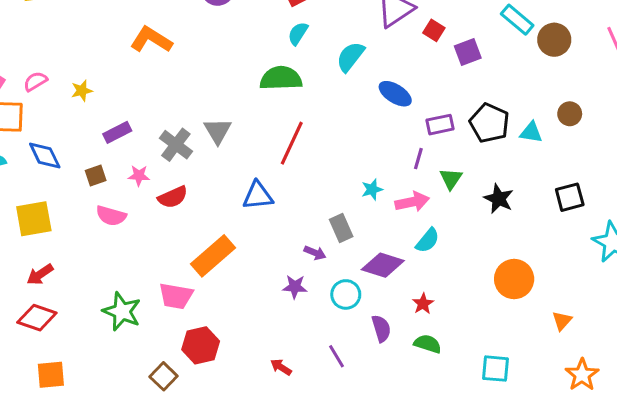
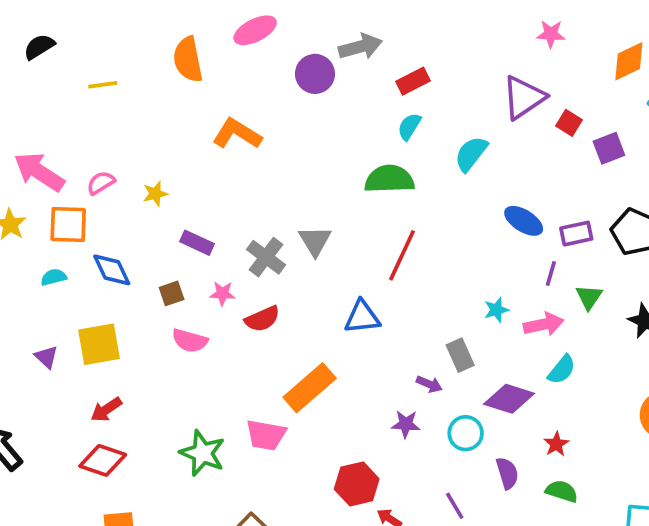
blue ellipse: (395, 94) -> (524, 221), moved
purple rectangle: (117, 132) -> (197, 243), turned 52
red hexagon: (201, 345) -> (357, 484), moved

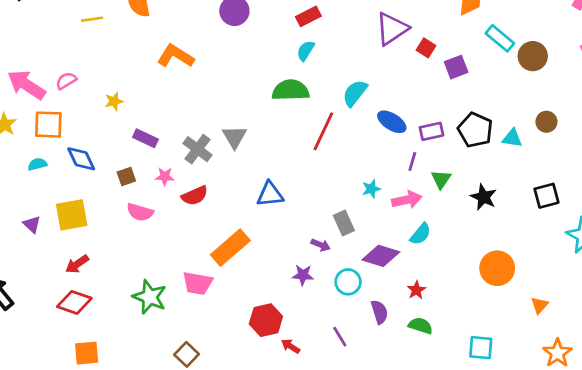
yellow line: (103, 85) -> (92, 19), moved
cyan semicircle: (471, 154) -> (355, 93), moved
pink semicircle: (101, 183) -> (66, 81), moved
red line: (402, 255) -> (323, 131), moved

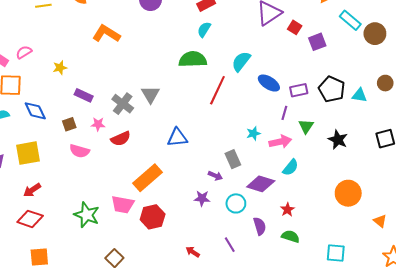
orange triangle: (540, 305) -> (380, 221), turned -32
red hexagon: (266, 320) -> (153, 217), moved

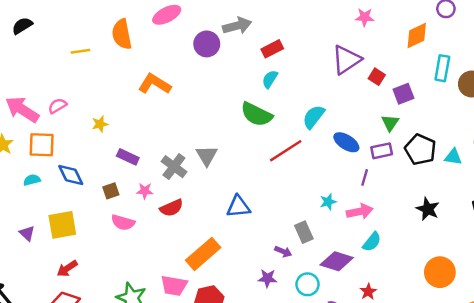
cyan rectangle: (350, 20) -> (442, 68), turned 60
green semicircle: (193, 59) -> (257, 114), turned -152
red line: (217, 90) -> (286, 151), turned 32
green triangle: (306, 126) -> (390, 123), moved

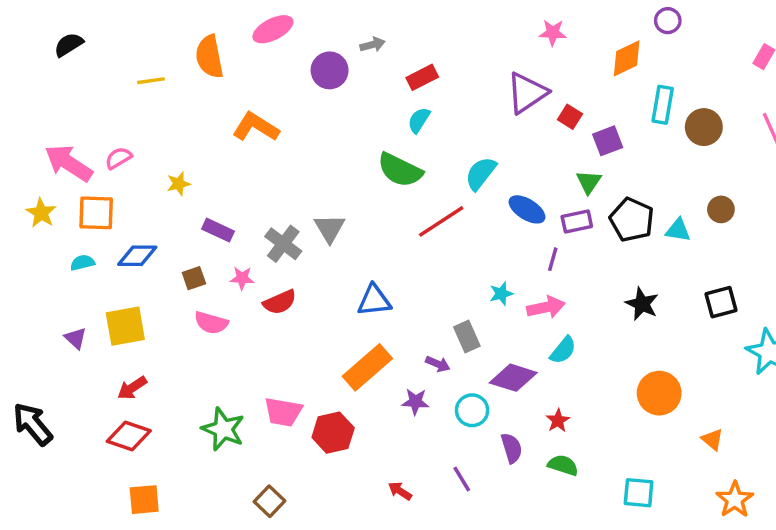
gray arrow: (237, 26) -> (372, 45), size x0.6
blue diamond: (71, 175) -> (137, 256), turned -64
orange rectangle: (203, 254) -> (367, 367), moved

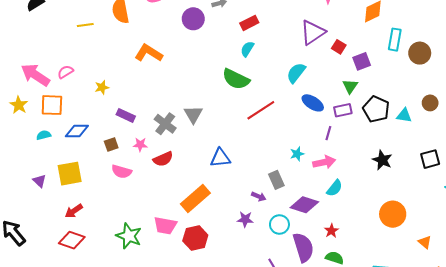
cyan semicircle: (481, 173) -> (296, 73), moved
orange rectangle: (367, 367) -> (195, 199), moved
purple semicircle: (512, 448) -> (303, 247), size x1.6

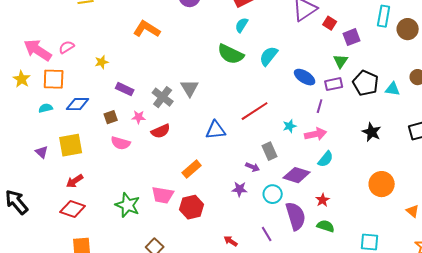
cyan semicircle: (296, 73) -> (269, 56), moved
red line: (261, 110) -> (255, 111), moved
orange rectangle: (195, 199) -> (192, 169), size x0.7

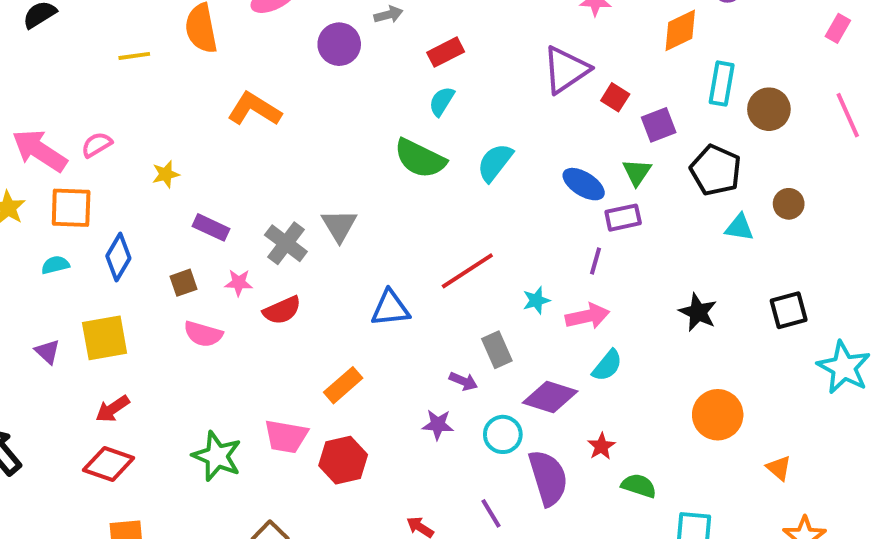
blue ellipse: (305, 77) -> (584, 184), moved
black pentagon: (366, 83) -> (716, 170), moved
blue diamond: (78, 104) -> (118, 257), turned -60
green semicircle: (326, 226) -> (639, 486), moved

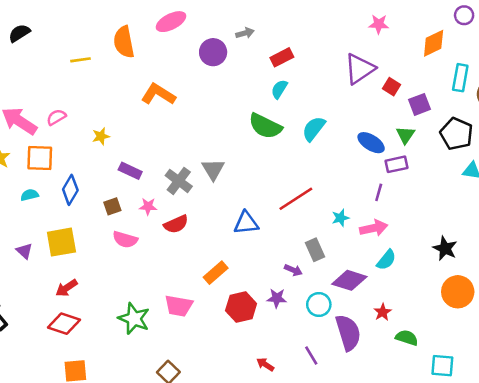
black star: (698, 312) -> (445, 248), moved
red hexagon: (343, 460) -> (241, 307), moved

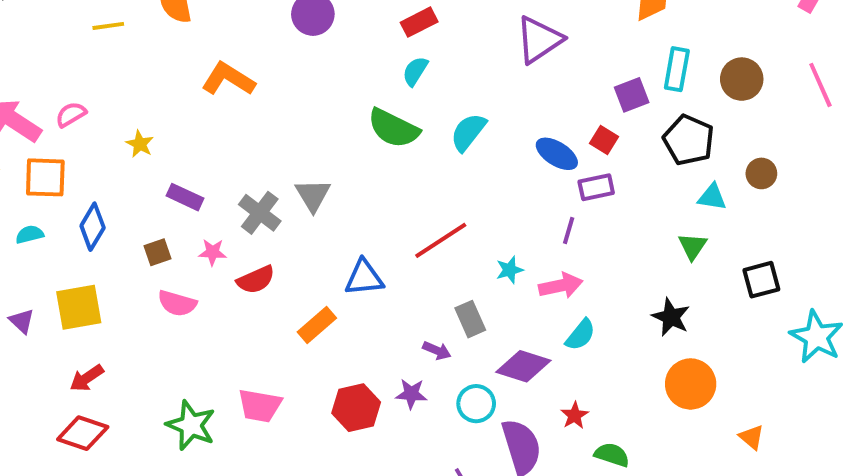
cyan rectangle: (460, 78) -> (677, 69), moved
red square: (391, 87) -> (604, 140), moved
green triangle: (405, 135) -> (693, 246), moved
yellow star: (101, 136) -> (140, 144), turned -30
orange rectangle: (216, 273) -> (317, 325), moved

